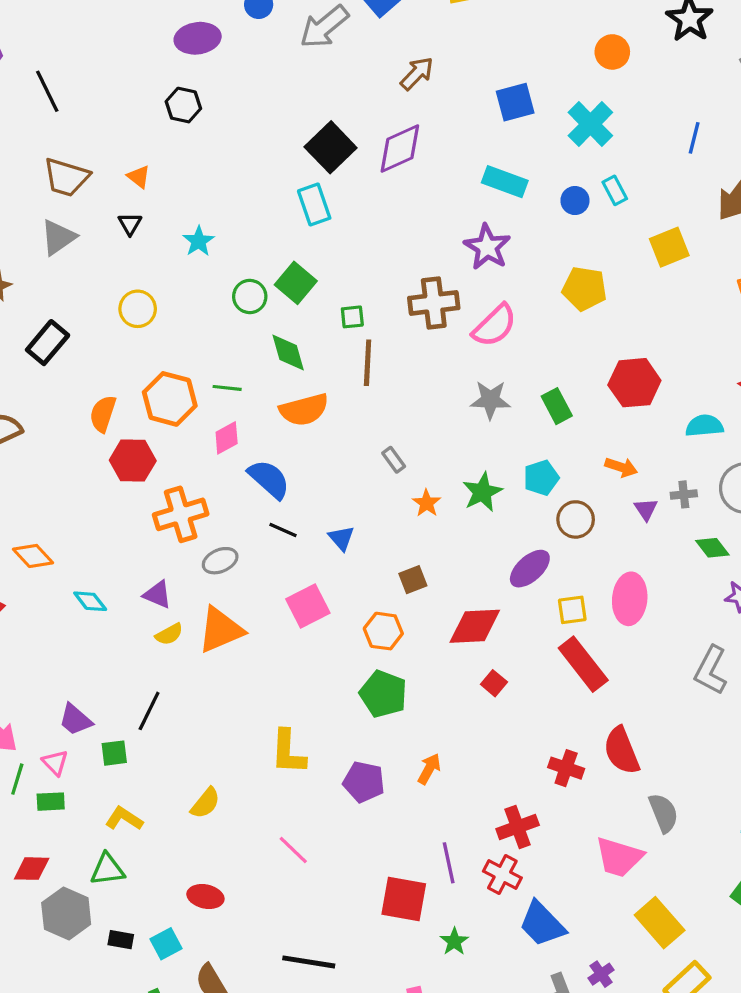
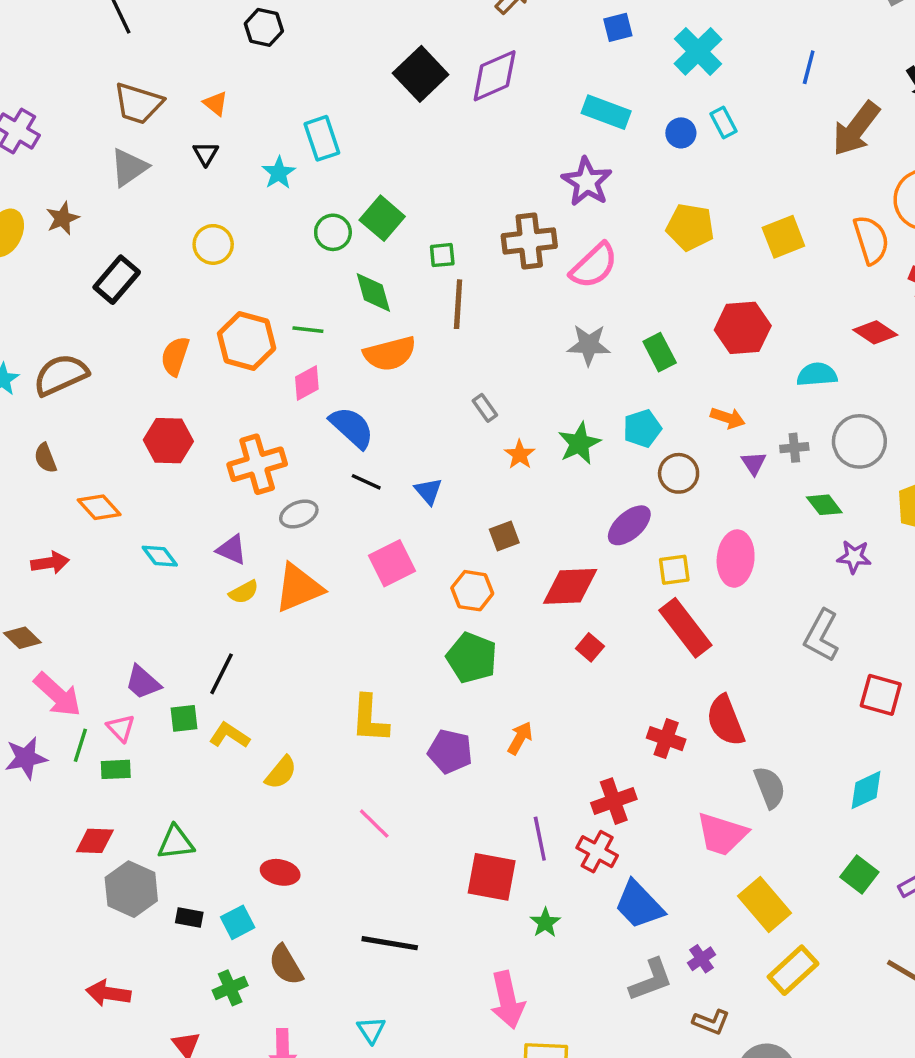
blue square: (515, 102) -> (618, 27), size x0.7
cyan rectangle: (314, 205) -> (322, 138), moved
yellow square: (669, 247) -> (783, 237), moved
red hexagon: (133, 461) -> (168, 441), moved
yellow L-shape: (124, 819) -> (229, 735), moved

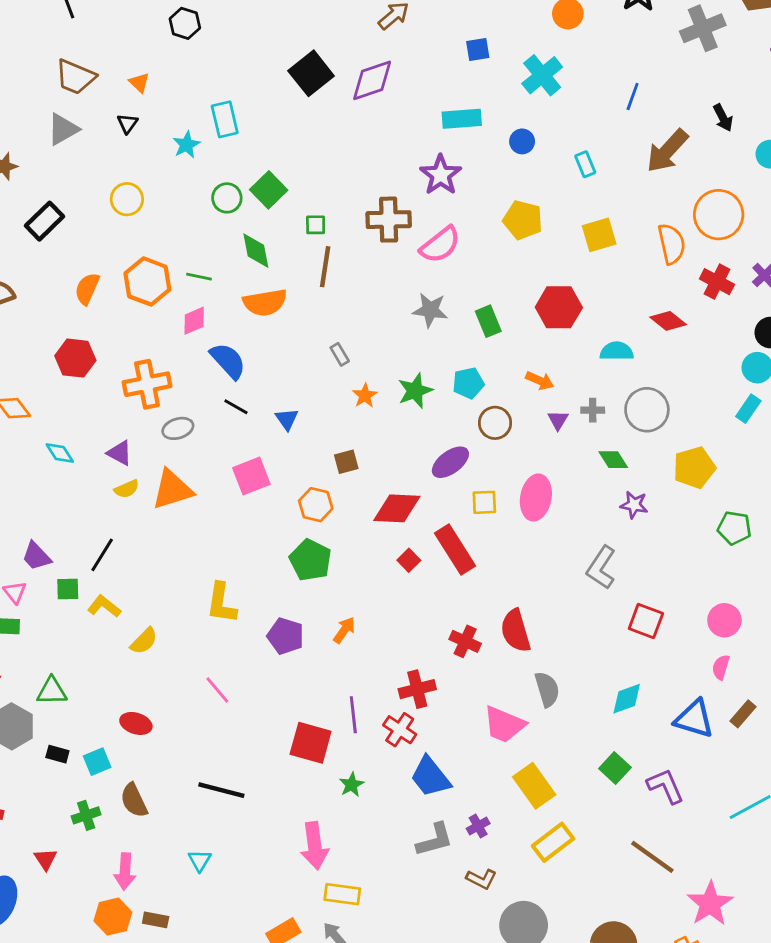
cyan rectangle: (606, 112) -> (462, 119), turned -30
cyan rectangle: (723, 122) -> (585, 164), moved
red rectangle: (685, 628) -> (455, 549), moved

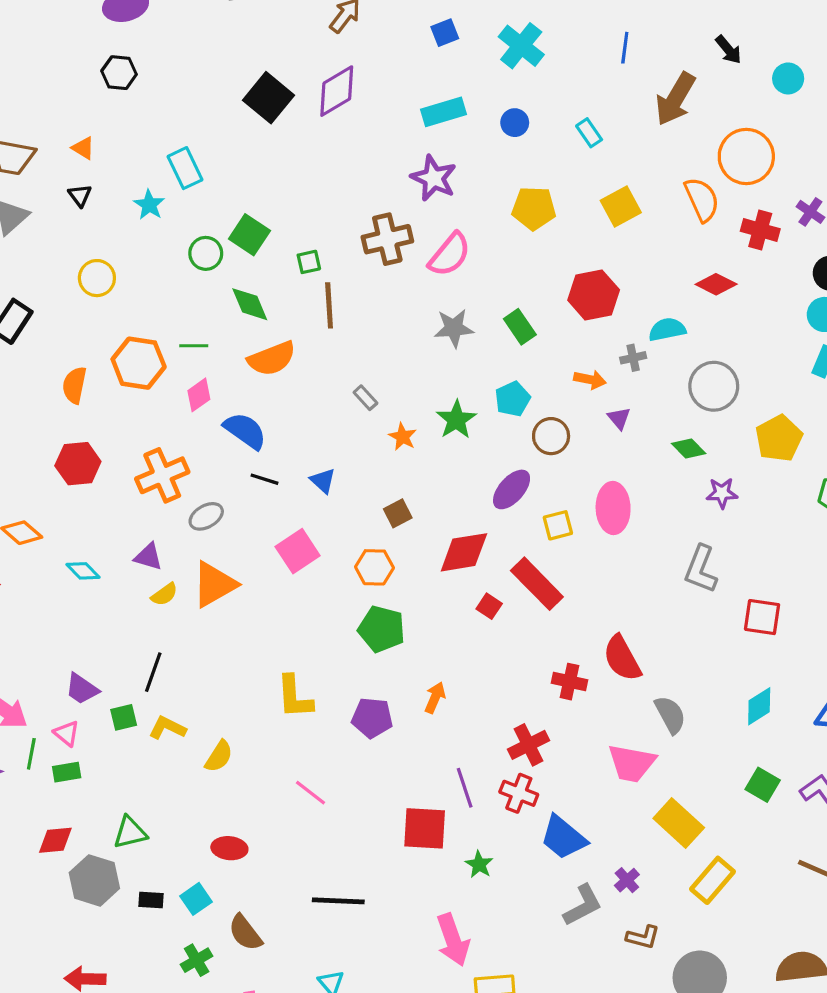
gray cross: (593, 410) -> (633, 358), moved

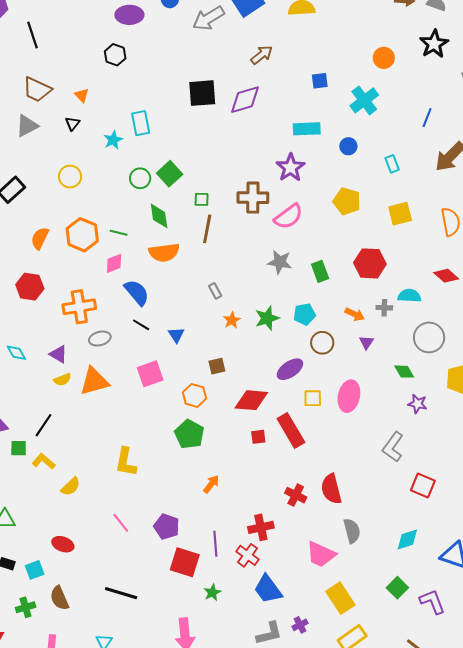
black square: (268, 98) -> (202, 93), turned 32
red square: (489, 606) -> (258, 437), turned 35
purple pentagon: (372, 718) -> (167, 527), moved

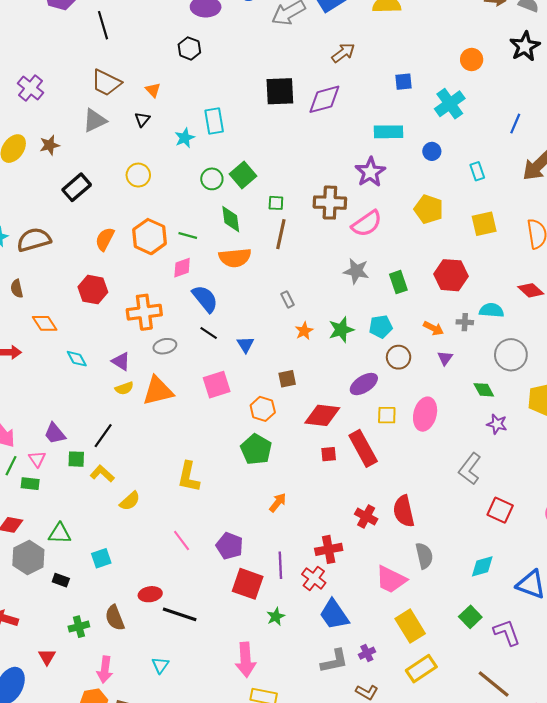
red ellipse: (63, 544) -> (150, 594), moved, turned -30
cyan square: (35, 570) -> (101, 558), moved

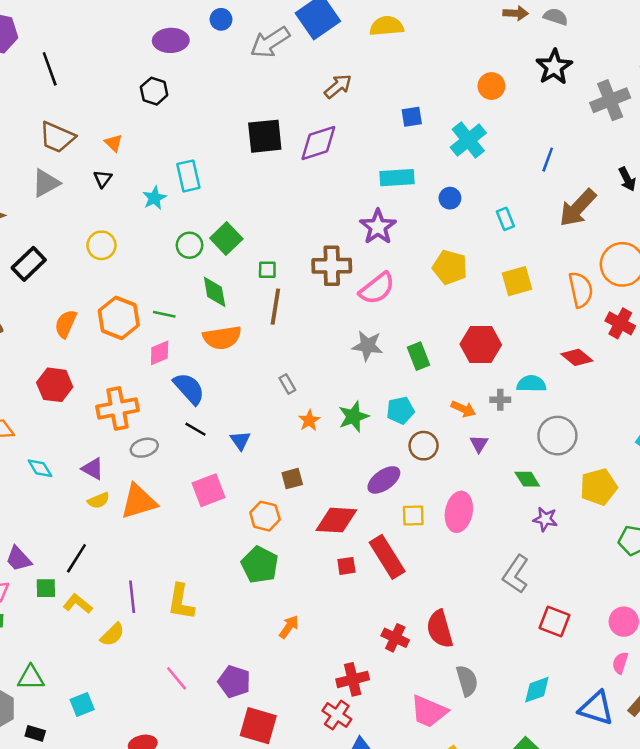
purple line: (280, 565) -> (132, 597), moved

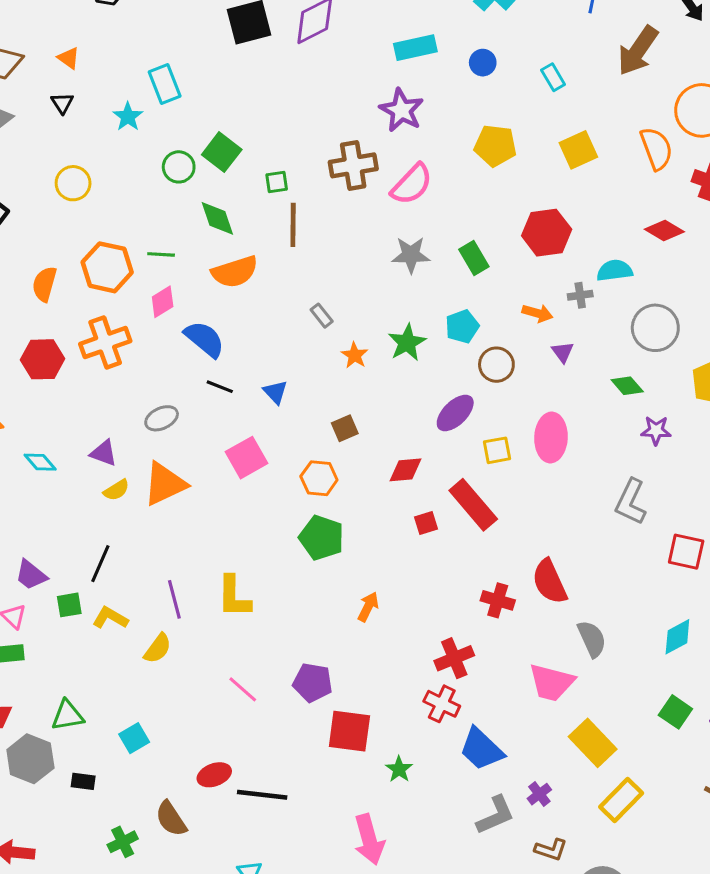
orange cross: (117, 408) -> (105, 343), moved
red diamond: (336, 520) -> (405, 470), size x0.7

